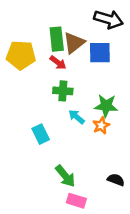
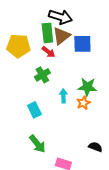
black arrow: (109, 19) -> (60, 17), moved
green cross: (63, 91) -> (42, 75), moved, turned -35
cyan arrow: (76, 117) -> (63, 96), turned 48
green arrow: (65, 176) -> (37, 144), moved

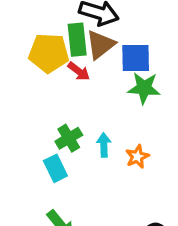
yellow pentagon: (18, 46) -> (49, 53), moved
green cross: (42, 75) -> (69, 138), moved
green star: (87, 87) -> (144, 88), moved

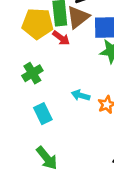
green cross: (69, 138) -> (32, 73), moved
cyan arrow: (104, 145) -> (81, 95), turned -72

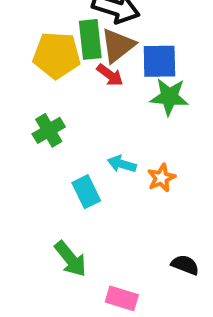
red arrow: (61, 38) -> (110, 75), moved
cyan rectangle: (43, 114) -> (86, 192), moved

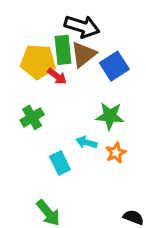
blue square: (159, 61) -> (114, 66), turned -32
red arrow: (110, 75) -> (57, 76), moved
green star: (169, 97) -> (110, 116), moved

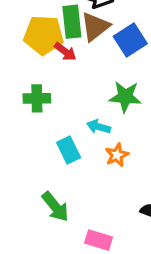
green cross: (32, 117) -> (37, 98), turned 30
orange star: (116, 153) -> (117, 155), moved

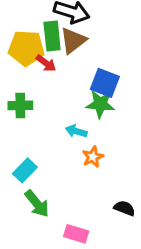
blue square: (130, 40) -> (105, 83), moved, turned -36
cyan rectangle: (69, 150) -> (25, 170), moved, turned 70

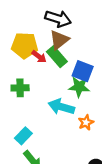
green rectangle: (52, 36) -> (57, 57), moved, turned -35
cyan arrow: (76, 131) -> (61, 107), size x1.6
orange star: (93, 157) -> (86, 122), moved

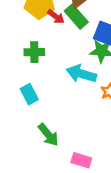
cyan rectangle: (23, 136) -> (29, 94), moved, turned -72

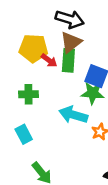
green rectangle: (76, 17) -> (68, 60), turned 45

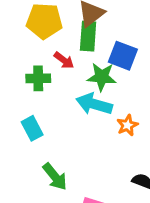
red arrow: (49, 60) -> (64, 60), moved
green star: (93, 93) -> (102, 77), moved

